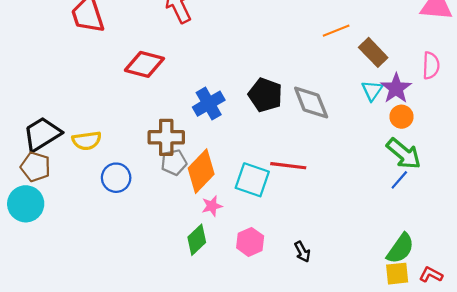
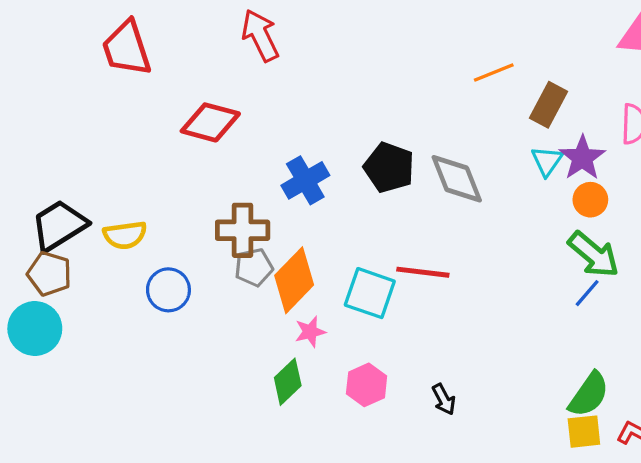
brown rectangle: (373, 52) -> (549, 105), turned 72

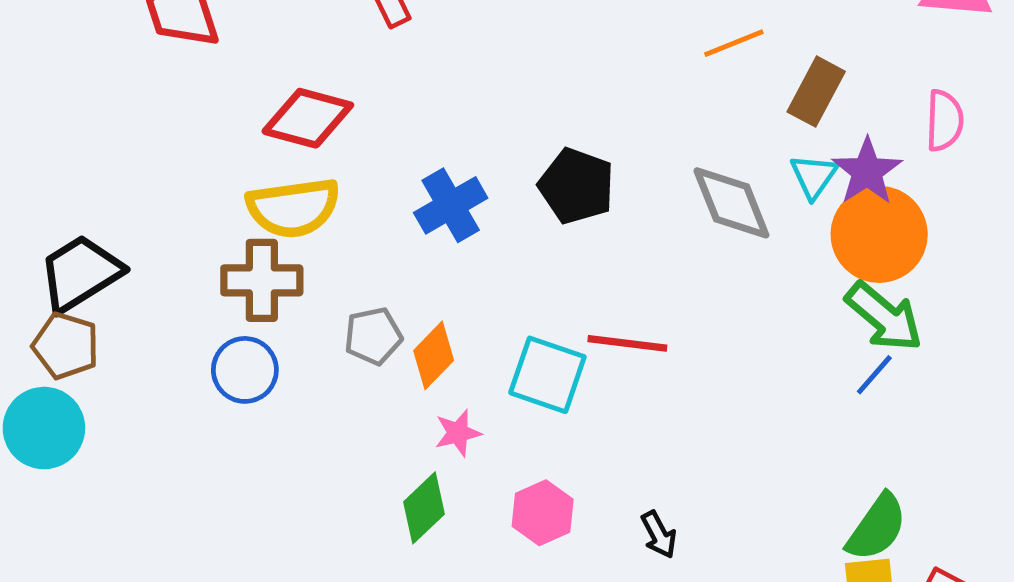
gray diamond: (457, 179) -> (731, 203), moved
orange circle: (590, 200) -> (879, 234), size x1.8
brown cross: (243, 230) -> (262, 280), moved
yellow semicircle: (125, 235) -> (293, 208), moved, size x1.4
orange diamond: (294, 280) -> (434, 355), size x0.7

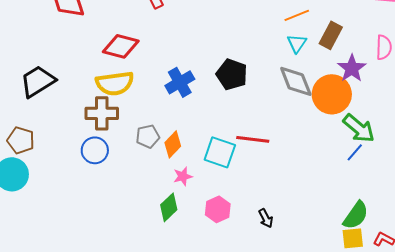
cyan triangle: (814, 176) -> (297, 43), moved
orange circle: (879, 234) -> (332, 94), moved
black trapezoid: (80, 273) -> (38, 81), moved

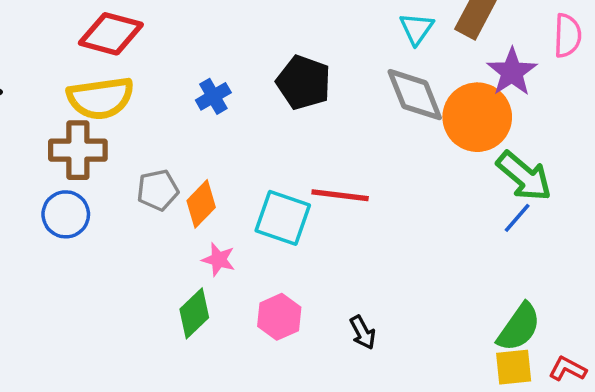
blue cross: (180, 82) -> (213, 96), size x0.7
pink star: (183, 176) -> (219, 260), turned 30

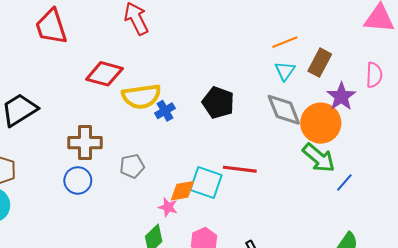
yellow semicircle: (100, 98) -> (141, 96), moved
green arrow: (524, 176) -> (319, 158), moved
orange diamond: (201, 204) -> (182, 191), moved, turned 36

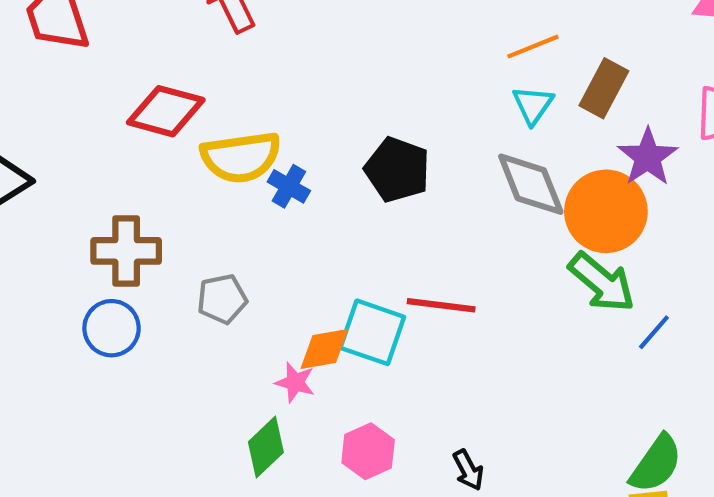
blue cross: (165, 111) -> (289, 186), turned -30

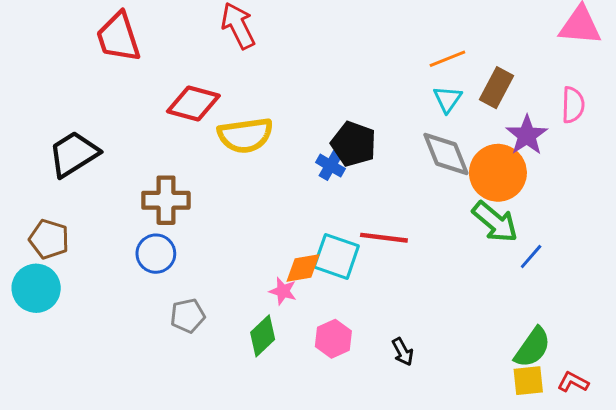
blue cross: (289, 186) -> (330, 166), moved
gray pentagon: (222, 299) -> (188, 316), moved

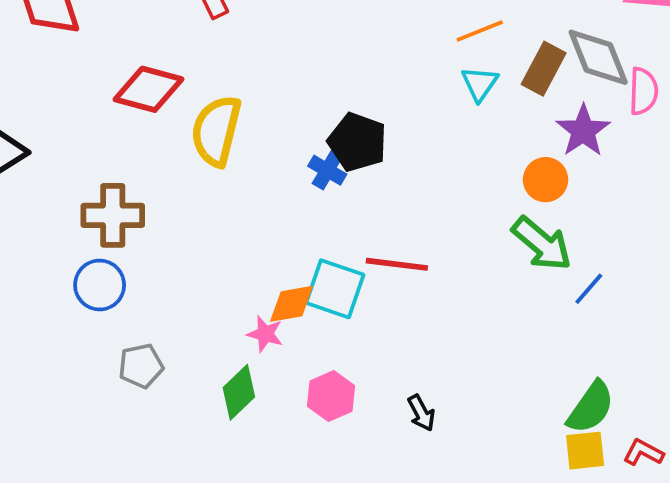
yellow semicircle: (245, 135) -> (216, 131), turned 112
gray diamond: (446, 154) -> (598, 57), moved
orange circle: (498, 173) -> (546, 180), size x0.6

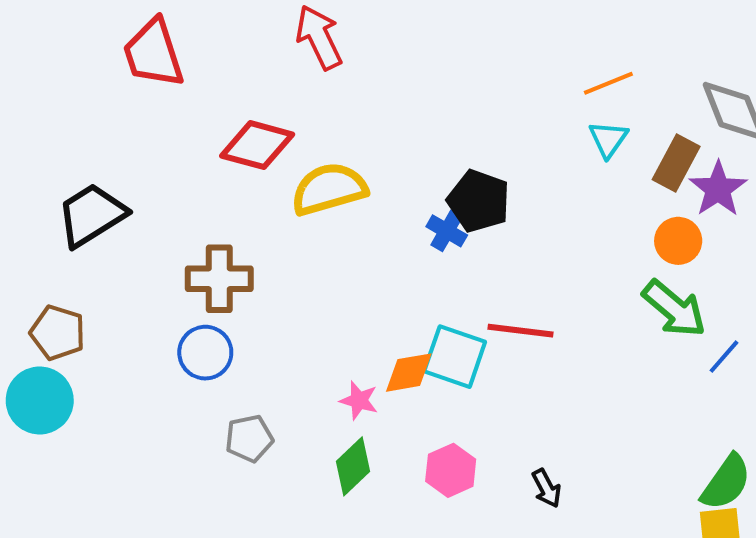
brown rectangle: (544, 69) -> (676, 163), moved
yellow semicircle: (216, 131) -> (329, 189), turned 60
pink star: (265, 334) -> (359, 400), moved

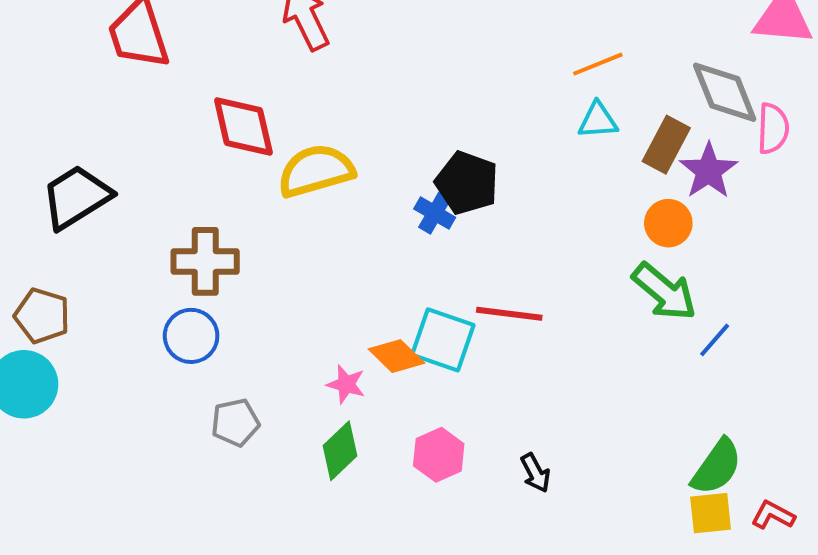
cyan triangle: (608, 139) -> (598, 120), turned 51
red diamond: (257, 145) -> (243, 126), turned 62
orange diamond: (409, 373) -> (396, 356), turned 54

